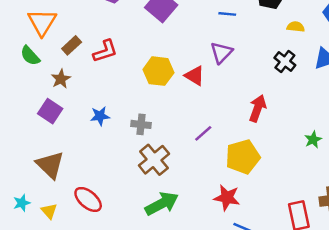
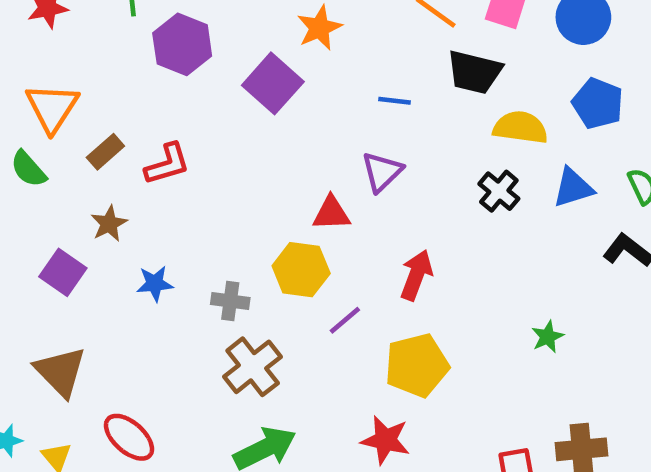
yellow semicircle: (296, 27) -> (520, 127), size x1.6
yellow hexagon: (158, 71) -> (301, 270), moved
red triangle: (195, 76) -> (331, 213), turned -35
brown star: (61, 79) -> (109, 224), moved
red arrow: (258, 108) -> (416, 275), moved

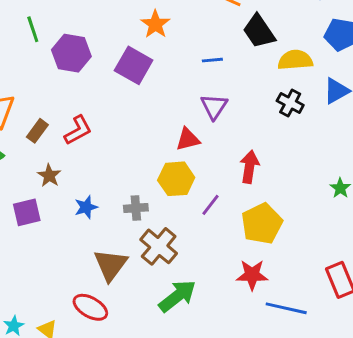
black trapezoid: (474, 72) -> (259, 31), turned 54
purple square: (63, 272) -> (27, 212), turned -36
brown triangle: (60, 372) -> (111, 265), moved, turned 33

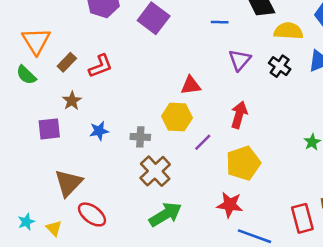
purple triangle: (214, 106) -> (240, 60), moved
brown triangle: (111, 265) -> (68, 183), moved

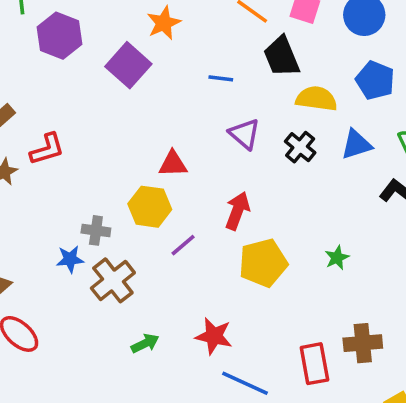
purple triangle: (240, 60) -> (245, 134), turned -35
red L-shape: (100, 66) -> (47, 149), moved
blue star: (99, 131) -> (70, 259), moved
yellow pentagon: (243, 163) -> (263, 263), moved
green arrow: (165, 214) -> (145, 343), moved, size x0.6

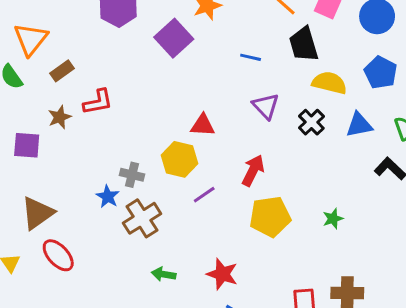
blue star: (70, 259) -> (108, 197), turned 30
green arrow: (145, 343) -> (164, 274), turned -150

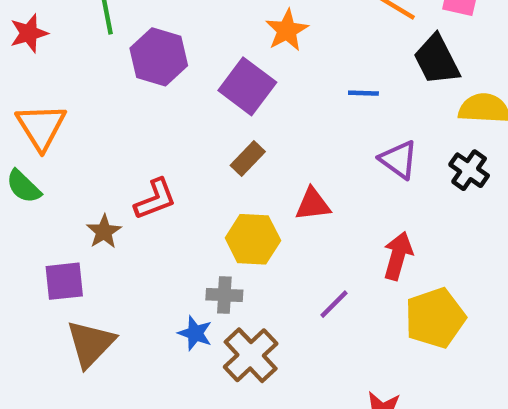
brown rectangle: (62, 71) -> (248, 159), moved
yellow hexagon: (179, 159) -> (253, 239), moved
brown triangle: (37, 213) -> (91, 344), moved

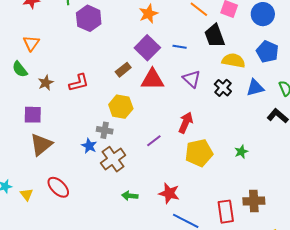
purple square: (247, 86) -> (147, 48), moved
orange triangle: (41, 127) -> (31, 43), size x0.7
red triangle: (313, 204) -> (152, 79), moved, size x1.4
brown star: (104, 232) -> (46, 83), moved

